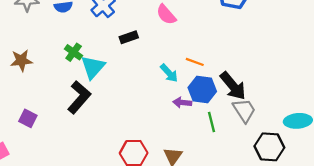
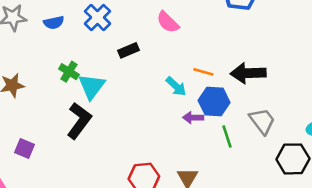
black arrow: (233, 86) -> (248, 73), moved, turned 132

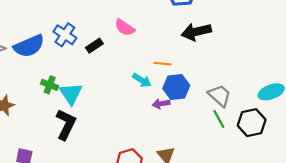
blue semicircle: (54, 23) -> (29, 46), size x1.8
black rectangle: (129, 50) -> (94, 46), moved
black arrow: (248, 73) -> (196, 32), moved
green line: (227, 137) -> (219, 119), moved

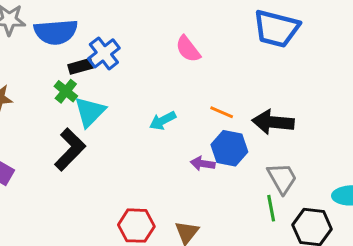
black arrow: (196, 32) -> (273, 122), moved
blue cross: (65, 35) -> (104, 53), moved
black rectangle: (94, 46) -> (81, 66), moved
cyan arrow: (142, 80) -> (163, 121), moved, turned 102

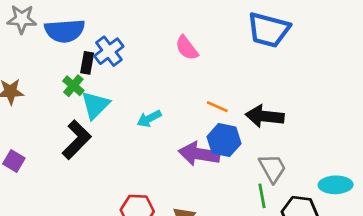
black rectangle: (81, 66) -> (87, 63), turned -65
cyan arrow: (163, 121) -> (149, 119), moved
purple arrow: (203, 164) -> (199, 154), size x1.8

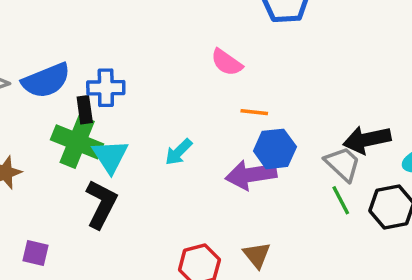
pink semicircle: (187, 48) -> (227, 62), moved
blue cross: (109, 51) -> (106, 88), turned -36
green cross: (73, 86) -> (77, 142), size x1.8
black arrow: (265, 116) -> (367, 140), moved

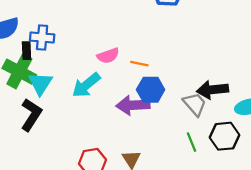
pink semicircle: (227, 62) -> (108, 56), moved, turned -60
cyan arrow: (179, 152) -> (86, 85), size x1.5
green line: (341, 200) -> (191, 142), moved

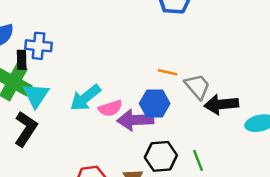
pink semicircle: (108, 56) -> (110, 108), moved
orange line: (139, 64) -> (167, 72), moved
gray trapezoid: (195, 104) -> (197, 86), moved
black hexagon: (225, 136) -> (161, 156), moved

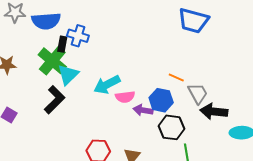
purple arrow: (135, 120) -> (143, 110), size x0.7
black hexagon: (161, 156) -> (171, 127), moved

